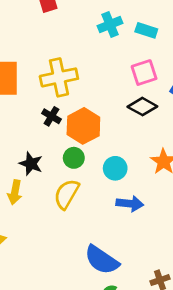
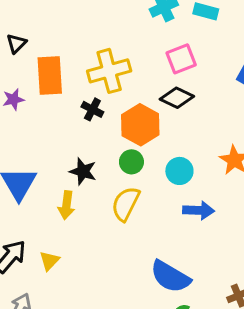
pink square: (144, 73) -> (181, 59), moved
black diamond: (142, 107) -> (177, 98), moved
black cross: (51, 116) -> (92, 109), moved

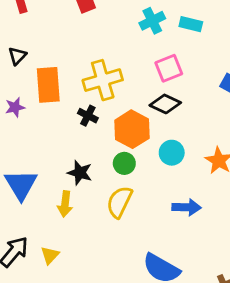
cyan circle: (179, 171) -> (172, 153), moved

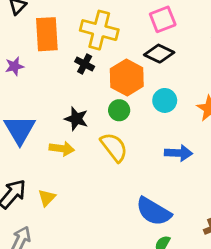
yellow cross: (103, 80) -> (99, 30), turned 30
purple star: (15, 107) -> (14, 66), moved
yellow semicircle: (119, 202) -> (114, 147), turned 116
yellow arrow: (65, 204) -> (62, 149), turned -90

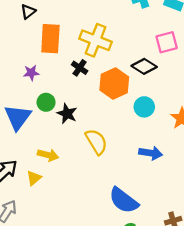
pink square: (163, 19) -> (167, 42), moved
purple star: (14, 66) -> (31, 73), moved
green circle: (119, 110) -> (46, 102), moved
yellow arrow: (62, 149) -> (48, 155), moved

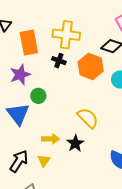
purple star: (31, 73) -> (20, 75), size x1.5
black star: (67, 114) -> (75, 143), moved, turned 30

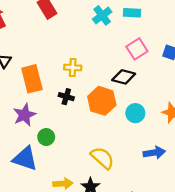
yellow cross: (66, 35) -> (73, 68), size x0.6
blue triangle: (18, 114) -> (25, 159), turned -30

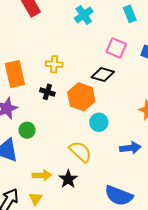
cyan rectangle: (132, 13) -> (130, 14), moved, turned 63
pink square: (137, 49) -> (116, 48), turned -36
cyan circle: (135, 113) -> (99, 122), moved

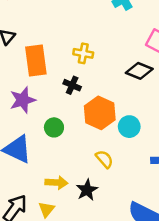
orange hexagon: (81, 97) -> (100, 113), moved
green circle: (27, 130) -> (54, 127), moved
yellow semicircle: (80, 152) -> (104, 159), size x0.7

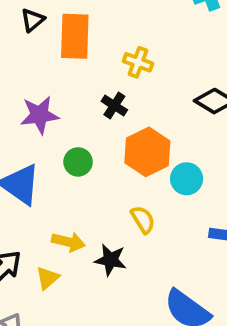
orange rectangle: (36, 61) -> (75, 36), moved
black star: (87, 190) -> (110, 260), turned 30

